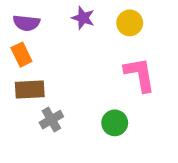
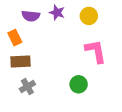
purple semicircle: (26, 23) -> (31, 16), moved
gray cross: (51, 120) -> (27, 87), moved

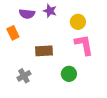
yellow circle: (89, 16) -> (78, 22), moved
brown rectangle: (21, 62) -> (44, 51), moved

